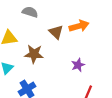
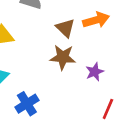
brown star: (34, 54) -> (63, 57), moved

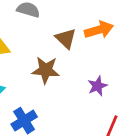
brown star: (63, 57) -> (46, 70), moved

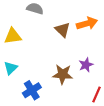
brown star: (46, 70) -> (63, 74), moved

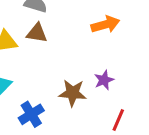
brown triangle: (63, 30) -> (37, 33), moved, turned -35

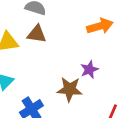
purple star: (104, 80) -> (89, 70), moved

